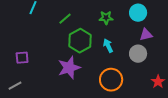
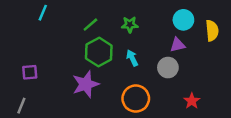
cyan circle: (138, 13) -> (183, 20), moved
green line: (65, 19) -> (90, 25), moved
gray line: (15, 86) -> (21, 106), turned -40

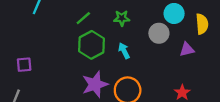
purple triangle: (177, 45) -> (187, 50), moved
gray circle: (168, 68) -> (159, 33), moved
purple star: (86, 84) -> (95, 84), moved

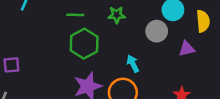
green line: (83, 18) -> (75, 15), turned 42
cyan arrow: (124, 51) -> (133, 64), moved

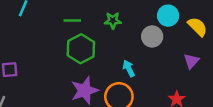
yellow semicircle: (203, 21) -> (198, 27), turned -40
purple triangle: (187, 49) -> (191, 61), moved, turned -35

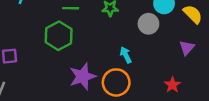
green hexagon: (81, 49) -> (59, 36), moved

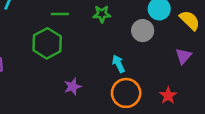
purple star: (83, 76) -> (73, 87), size x0.6
orange circle: (116, 82) -> (126, 93), moved

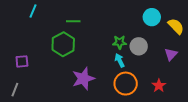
green star: (102, 14) -> (120, 42), moved
gray circle: (143, 31) -> (139, 46), moved
purple star: (73, 87) -> (83, 79), size x1.6

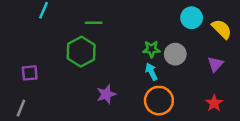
purple star: (83, 79) -> (106, 94), size x0.7
red star: (159, 86) -> (214, 103), moved

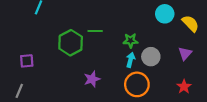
green line: (94, 23) -> (95, 31), moved
gray circle: (175, 54) -> (151, 57), moved
cyan arrow: (151, 72) -> (131, 60), turned 40

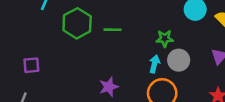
green star: (131, 41) -> (165, 39), moved
green hexagon: (71, 43) -> (77, 23), moved

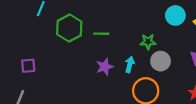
cyan arrow: (155, 64) -> (130, 65), moved
purple star: (109, 87) -> (105, 67), moved

